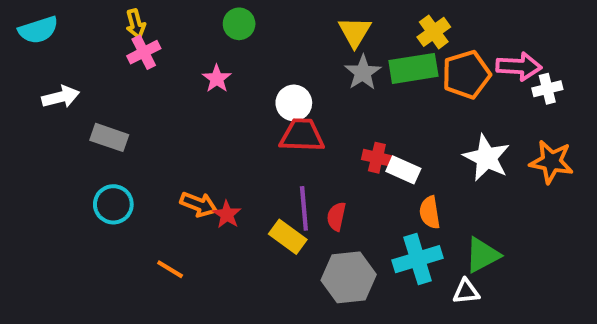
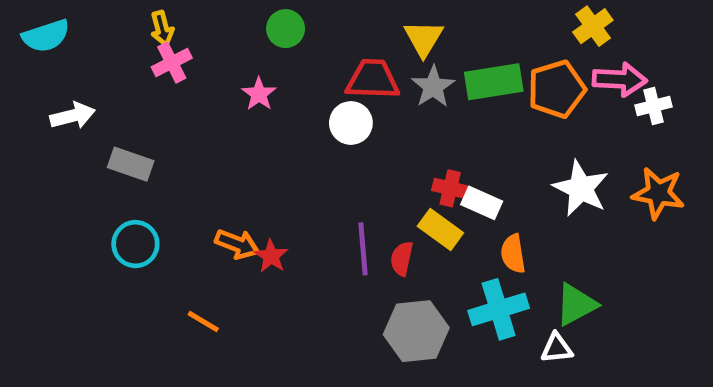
yellow cross: (434, 32) -> (593, 26), moved
red trapezoid: (302, 135) -> (373, 79), moved
yellow rectangle: (288, 237) -> (440, 229), moved

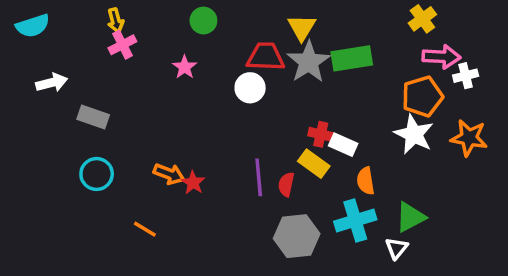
gray star: (433, 87) -> (309, 62), size x1.4
orange pentagon: (557, 89) -> (422, 96), moved
white triangle: (557, 348) -> (397, 248), turned -45

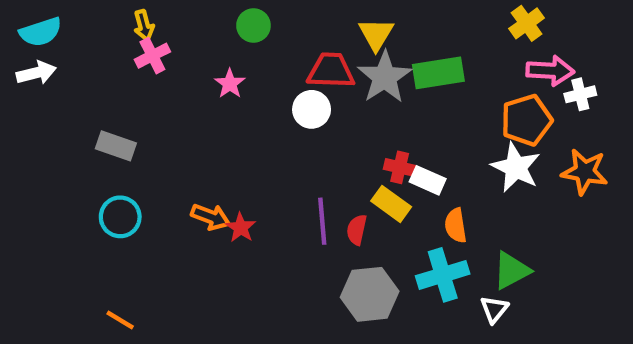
white arrow: (52, 83) -> (36, 73), moved
orange line: (145, 229) -> (120, 320), moved

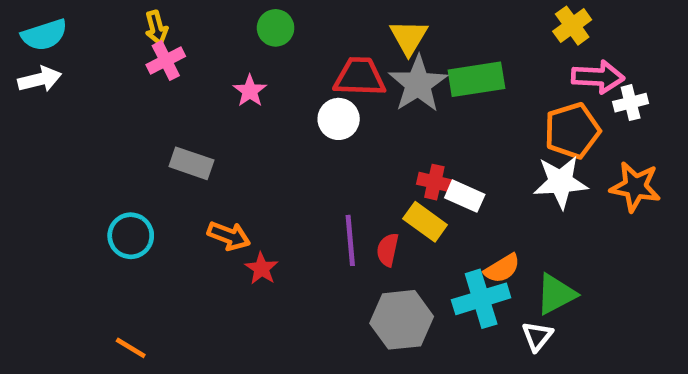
gray rectangle: (116, 146) -> (191, 163), moved
white star: (516, 167) -> (561, 182), turned -30
orange semicircle: (456, 225) -> (502, 268), moved, turned -112
red star: (241, 228) -> (262, 268), moved

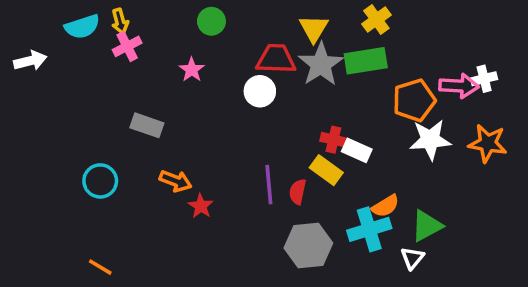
yellow cross: (572, 26) -> (376, 19), moved
cyan semicircle: (44, 35) -> (82, 27), moved
pink arrow: (598, 77) -> (459, 86), moved
orange pentagon: (572, 131) -> (414, 100), moved

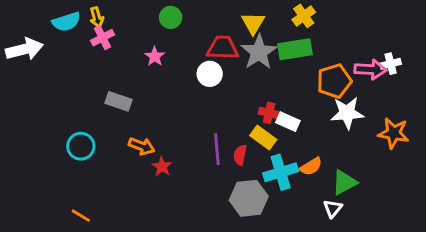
white arrow: (30, 61) -> (24, 49), size x1.4
orange star: (488, 143) -> (394, 133), moved
cyan cross: (369, 229) -> (281, 172), moved

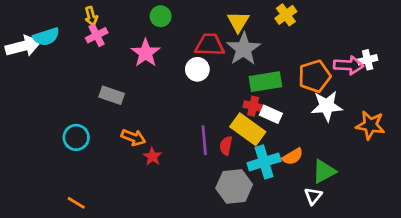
cyan semicircle: (66, 22) -> (46, 37), moved
green rectangle: (295, 49) -> (265, 82), moved
pink star: (155, 56) -> (146, 53), size x1.5
yellow rectangle: (263, 138) -> (248, 129), size x1.4

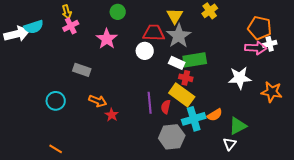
orange pentagon: (314, 76) -> (260, 28), moved, turned 30
white rectangle: (271, 114) -> (177, 63), moved

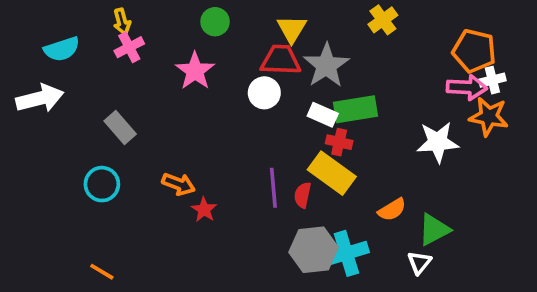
yellow triangle: (175, 16) -> (292, 29), moved
white arrow: (17, 34) -> (40, 98), moved
gray rectangle: (82, 70) -> (120, 128), moved, turned 30
orange star: (272, 92) -> (489, 117), moved
cyan cross: (194, 119) -> (346, 253), moved

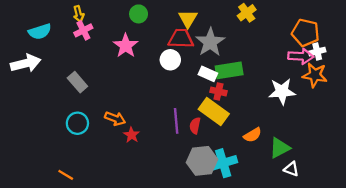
cyan circle: (102, 184) -> (77, 123), moved
white triangle: (419, 263) -> (291, 169), moved, turned -49

